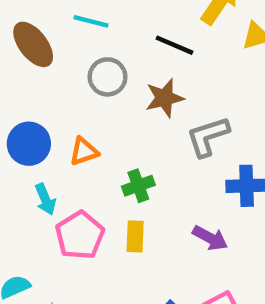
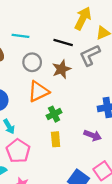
gray L-shape: (208, 136) -> (90, 55), moved
orange triangle: (84, 151) -> (38, 91), moved, size x1.5
pink pentagon: (80, 235) -> (18, 151), moved

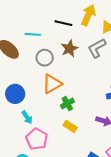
black line: (63, 43) -> (63, 23), moved
brown star: (62, 69) -> (69, 49), moved
yellow rectangle: (56, 139) -> (70, 126), turned -48

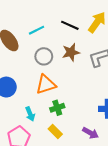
cyan line: (33, 34) -> (37, 30), turned -42
cyan arrow: (27, 117) -> (30, 114), moved

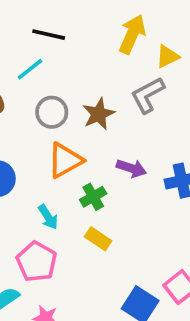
black line: (70, 25) -> (49, 35), moved
brown star: (71, 52) -> (99, 114), moved
purple arrow: (90, 133) -> (131, 168), moved

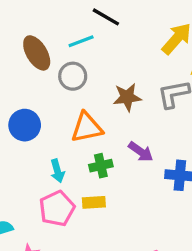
gray circle: (52, 112) -> (73, 76), moved
yellow rectangle: (98, 239) -> (94, 202), turned -55
pink pentagon: (37, 262) -> (57, 209), moved

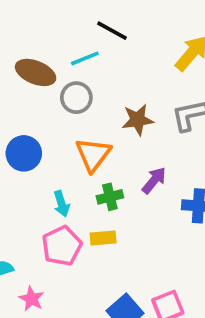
brown ellipse: (37, 53) -> (36, 72), turned -36
orange triangle: (87, 127) -> (93, 155), turned -40
purple arrow: (141, 152) -> (154, 180), turned -85

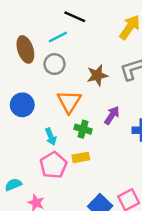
brown ellipse: (36, 72) -> (25, 49), turned 55
green cross: (110, 197) -> (83, 129), turned 35

